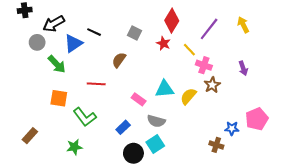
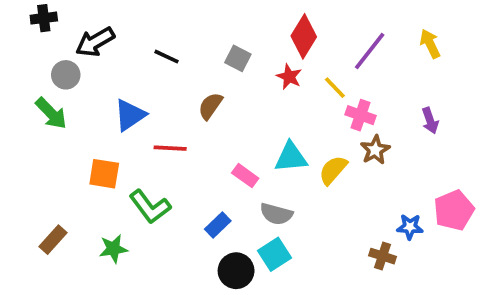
blue triangle: (73, 43) -> (130, 115), moved
green arrow: (57, 64) -> (51, 113), moved
green star: (74, 147) -> (113, 249), moved

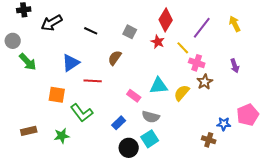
gray circle: (66, 75) -> (13, 41), moved
brown rectangle: (53, 240) -> (29, 131), turned 35

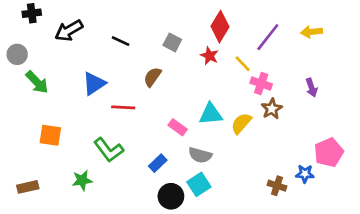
yellow arrow: (235, 24) -> (312, 32), turned -70
orange square: (57, 95) -> (50, 135), moved
blue star: (224, 124) -> (305, 174), moved
brown rectangle: (29, 131) -> (28, 187), moved

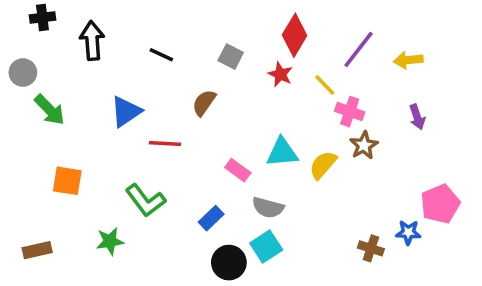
black arrow: (69, 31) -> (92, 41), turned 116
yellow arrow: (312, 32) -> (408, 60), moved

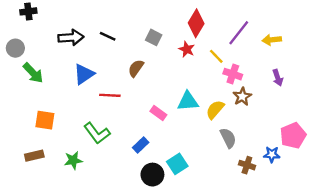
black arrow: (92, 41) -> (71, 37), moved, turned 90
gray semicircle: (268, 207) -> (228, 138), moved, turned -132
brown rectangle: (37, 250) -> (34, 156), moved

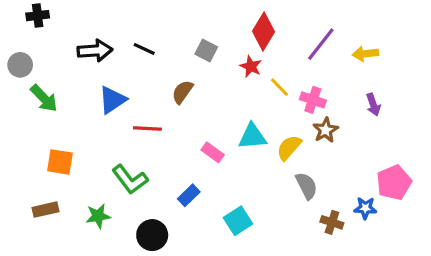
yellow line: (216, 56) -> (279, 87), moved
black circle: (152, 175) -> (152, 235), moved

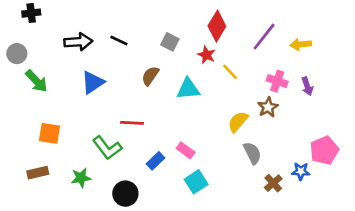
pink cross: (313, 100) -> (277, 81), moved
red line: (147, 128) -> (132, 123), moved
cyan triangle: (252, 136) -> (188, 89), moved
pink rectangle: (213, 152) -> (186, 150), moved
brown cross: (332, 222) -> (273, 183), turned 30

